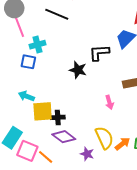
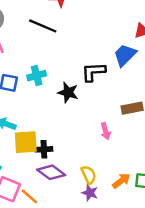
cyan cross: (37, 45) -> (37, 76), moved
yellow semicircle: (104, 138) -> (89, 175), moved, size x0.7
purple star: (87, 154) -> (90, 193), moved

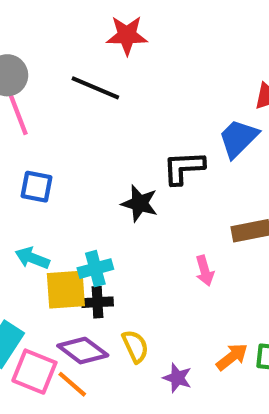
cyan cross: (37, 76) -> (95, 269), moved
purple diamond: (51, 172) -> (83, 351), moved
yellow semicircle: (89, 175) -> (135, 346), moved

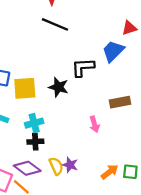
black line: (95, 88) -> (55, 24), moved
yellow square: (66, 290) -> (25, 88), moved
purple star: (177, 378) -> (70, 165), moved

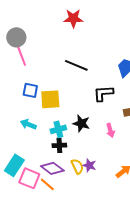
black line: (55, 24) -> (76, 65), moved
black L-shape: (83, 67) -> (103, 93), moved
black star: (58, 87) -> (81, 123), moved

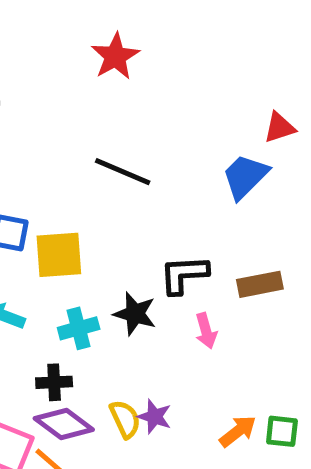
red star: (73, 18) -> (115, 56), turned -30
black L-shape: (103, 93) -> (184, 274), moved
black cross: (59, 145) -> (54, 382), moved

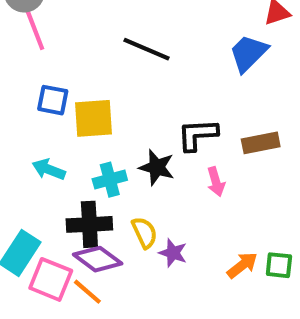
black cross: (54, 382) -> (89, 224), size x1.5
yellow semicircle: (125, 419) -> (144, 233), moved

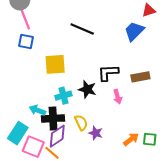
blue square: (53, 100) -> (26, 42), moved
cyan arrow: (49, 169) -> (37, 110), moved
purple diamond: (98, 259) -> (57, 136), turned -70

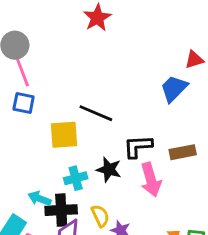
black line: (82, 29) -> (96, 113), moved
pink arrow: (118, 97) -> (151, 180), size x1.6

